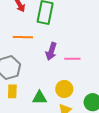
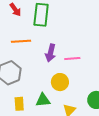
yellow circle: (64, 89) -> (60, 82), moved
yellow rectangle: (12, 91) -> (19, 104), moved

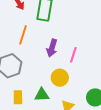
orange line: (21, 41) -> (23, 35), turned -72
pink line: (72, 58) -> (73, 55), turned -70

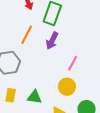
purple arrow: (52, 48) -> (52, 41), moved
yellow circle: (60, 78) -> (67, 87), moved

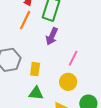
orange line: (27, 35) -> (25, 20), moved
yellow rectangle: (11, 95) -> (35, 69), moved

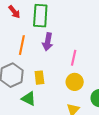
orange line: (25, 20) -> (22, 45), moved
green triangle: (36, 93) -> (29, 99), moved, turned 35

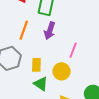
yellow circle: (75, 82) -> (62, 71), moved
green triangle: (29, 99) -> (41, 84), moved

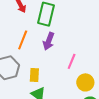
yellow circle: (62, 71) -> (85, 82), moved

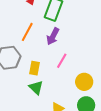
pink line: (72, 61) -> (62, 61), moved

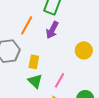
pink line: (62, 61) -> (59, 80), moved
yellow circle: (84, 82) -> (84, 50), moved

